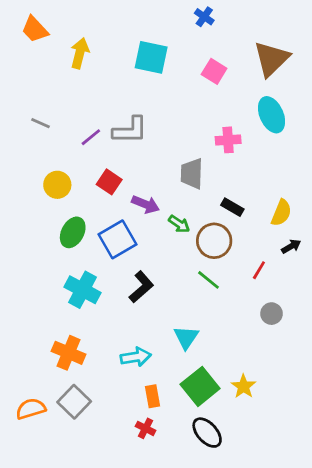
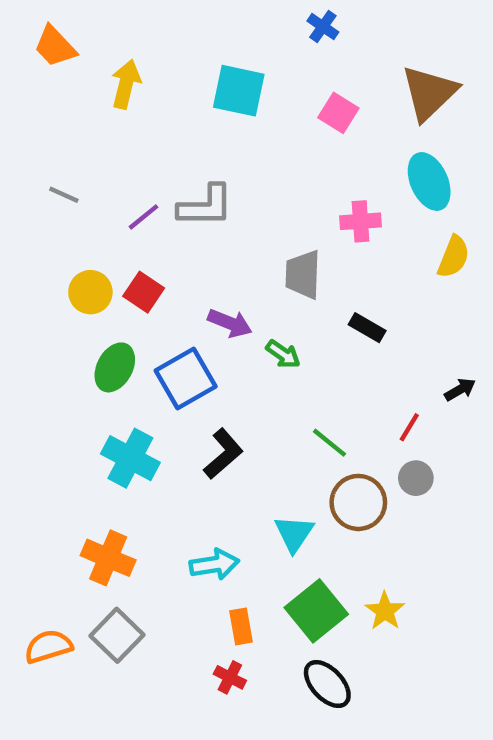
red square: (109, 182) -> (144, 292), moved
yellow semicircle: (281, 213) -> (453, 257), moved
brown circle: (214, 241) -> (358, 502), moved
gray circle: (272, 314) -> (416, 478), moved

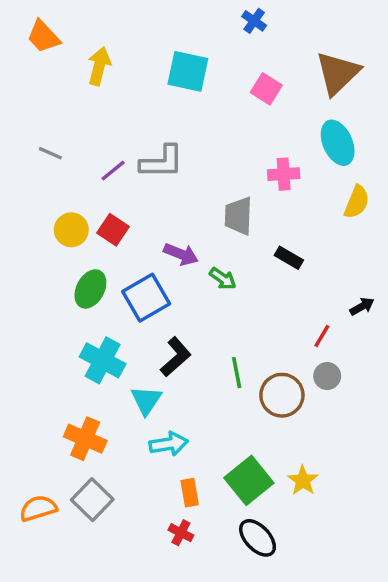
green line: (330, 443) -> (237, 373), moved, turned 40
cyan triangle: (294, 533) -> (146, 400), moved

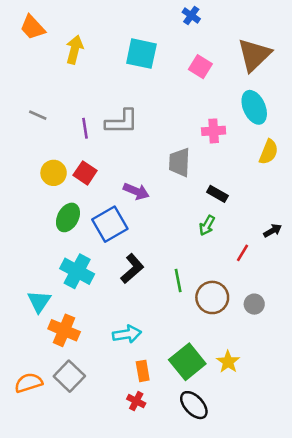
purple line: (113, 171) -> (85, 128), turned -60
green arrow: (223, 279) -> (207, 225), moved, turned 84
gray circle: (327, 376) -> (254, 304), moved
cyan triangle: (146, 400) -> (39, 301), moved

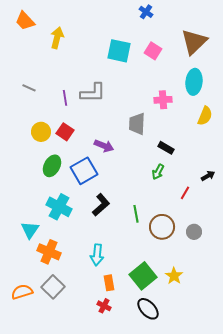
cyan square: (141, 54) -> (119, 51), moved
cyan ellipse: (254, 107) -> (194, 82), turned 30
cyan arrow: (127, 334) -> (97, 255), turned 105

